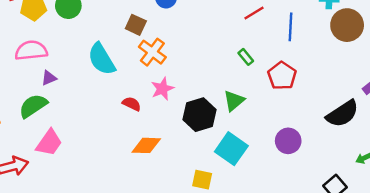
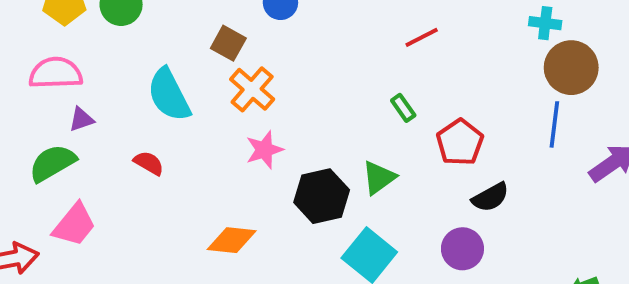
blue line: (291, 27) -> (554, 124), moved
red semicircle: (132, 104) -> (149, 163), moved
black semicircle: (342, 114) -> (490, 197), moved, size x0.7

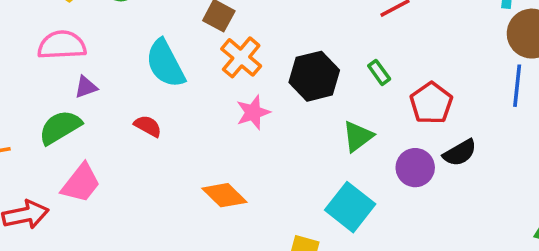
black hexagon: (322, 196) -> (314, 76), moved
orange diamond: (232, 240) -> (224, 195), turned 39
purple circle: (462, 249) -> (415, 168), moved

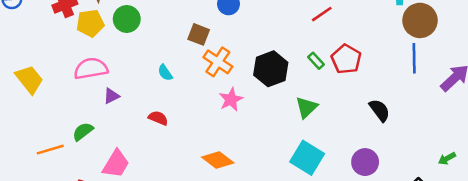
cyan semicircle: (165, 64) -> (165, 73), size x0.5
red pentagon: (431, 103) -> (346, 59), moved
green semicircle: (60, 127) -> (83, 132), moved, size x0.7
black semicircle: (460, 153) -> (380, 110), turned -90
purple circle: (415, 168) -> (365, 162), moved

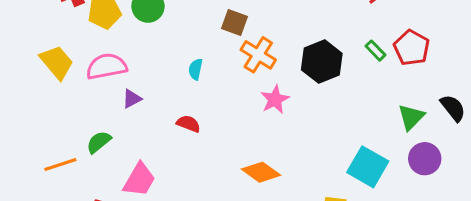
cyan semicircle: (165, 73) -> (195, 69), turned 48
yellow trapezoid: (29, 79) -> (57, 62), moved
green triangle: (307, 107) -> (411, 117), moved
purple circle: (365, 162) -> (425, 159), moved

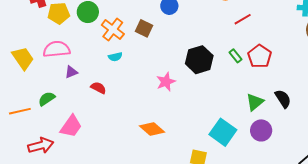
orange cross: (258, 55) -> (113, 30), moved
yellow trapezoid: (57, 62) -> (23, 58), moved
cyan semicircle: (195, 69) -> (115, 57), turned -120
red semicircle: (188, 124) -> (98, 88), moved

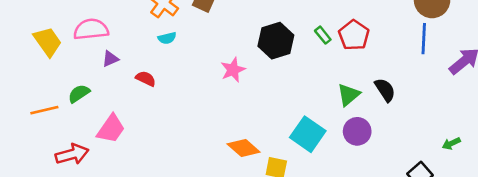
orange diamond: (152, 129) -> (244, 148), moved

